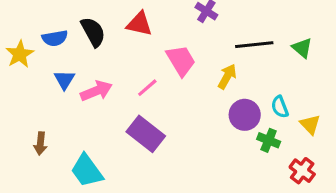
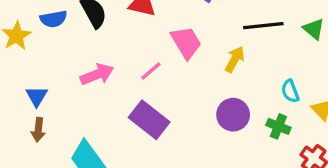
blue triangle: (64, 80) -> (37, 96), moved
purple circle: (245, 115) -> (233, 115), moved

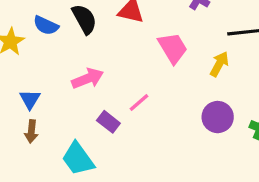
blue semicircle: (53, 19) -> (46, 25), turned 35
pink line: (151, 71) -> (139, 103), moved
purple rectangle: (149, 120) -> (108, 122), moved, size x0.6

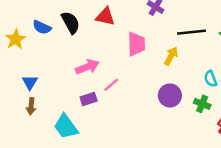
pink trapezoid: (173, 48) -> (136, 44), turned 30
pink arrow: (88, 78) -> (87, 67), moved
purple rectangle: (108, 122) -> (89, 99), turned -56

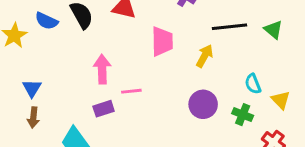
pink arrow: (87, 67) -> (102, 69), turned -70
pink line: (111, 85) -> (131, 91), turned 35

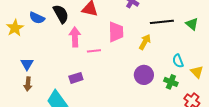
pink arrow: (102, 69) -> (75, 37), moved
pink line: (131, 91) -> (94, 51), moved

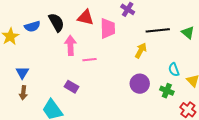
blue semicircle: (37, 18) -> (32, 26), turned -42
pink trapezoid: (116, 32) -> (108, 28), moved
purple rectangle: (76, 78) -> (71, 87), turned 48

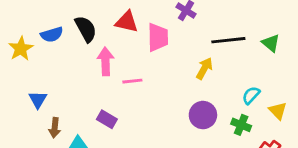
cyan semicircle: (174, 70) -> (251, 95), turned 64
brown arrow: (23, 93) -> (55, 128), moved

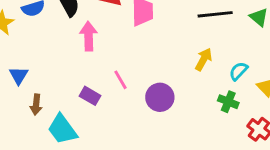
yellow arrow: (204, 68) -> (204, 59), moved
pink line: (132, 81) -> (121, 80), moved, turned 66
purple circle: (203, 115) -> (160, 97), moved

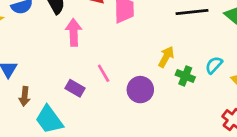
yellow arrow: (204, 59) -> (166, 57), moved
green cross: (228, 102) -> (185, 76), moved

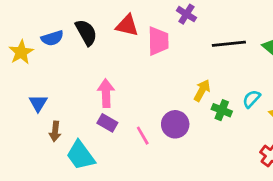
pink arrow: (74, 32) -> (106, 93), moved
pink line: (104, 73) -> (143, 136), moved

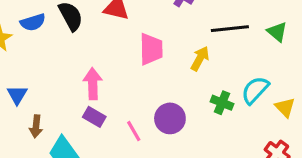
pink trapezoid: (158, 41) -> (151, 49), moved
yellow arrow: (202, 90) -> (200, 59), moved
cyan semicircle: (251, 99) -> (255, 90), size x1.4

